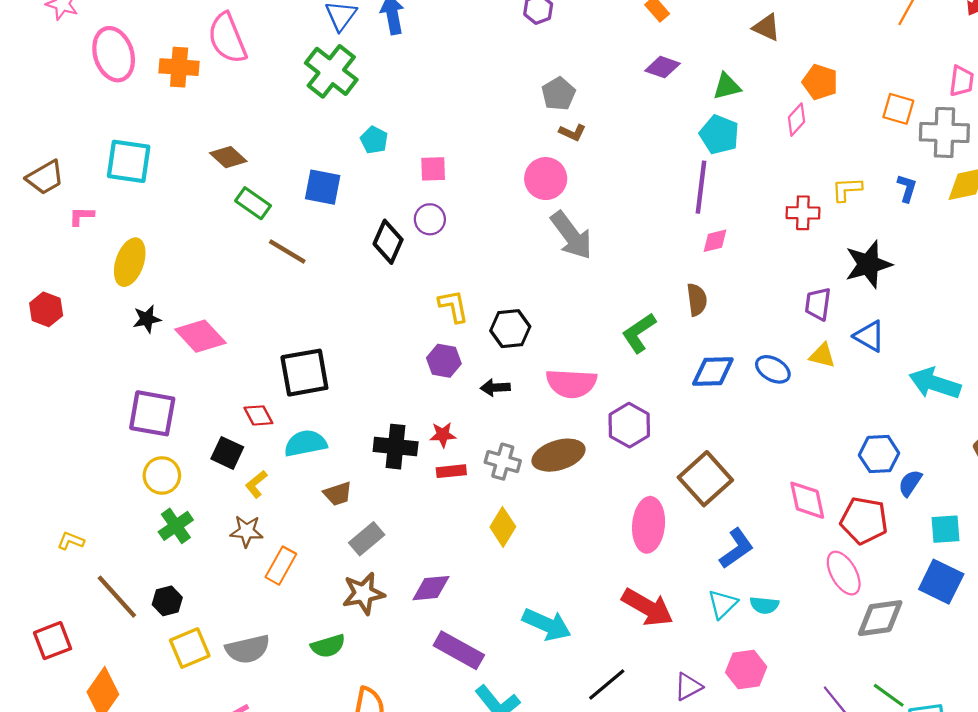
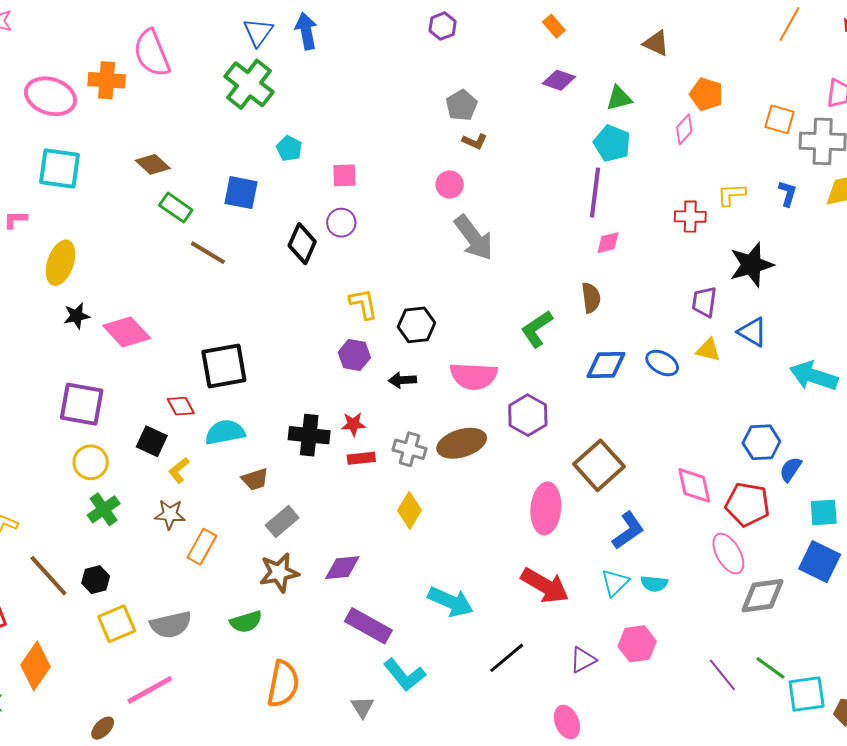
pink ellipse: (114, 54) -> (50, 96), moved, turned -54
pink circle: (546, 179) -> (450, 185), size x0.7

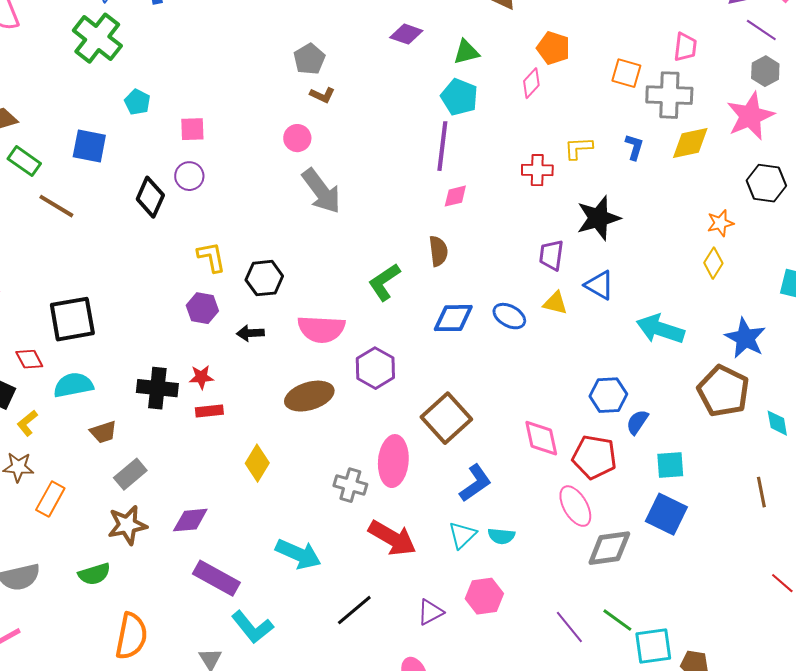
gray cross: (409, 449) -> (350, 485), moved

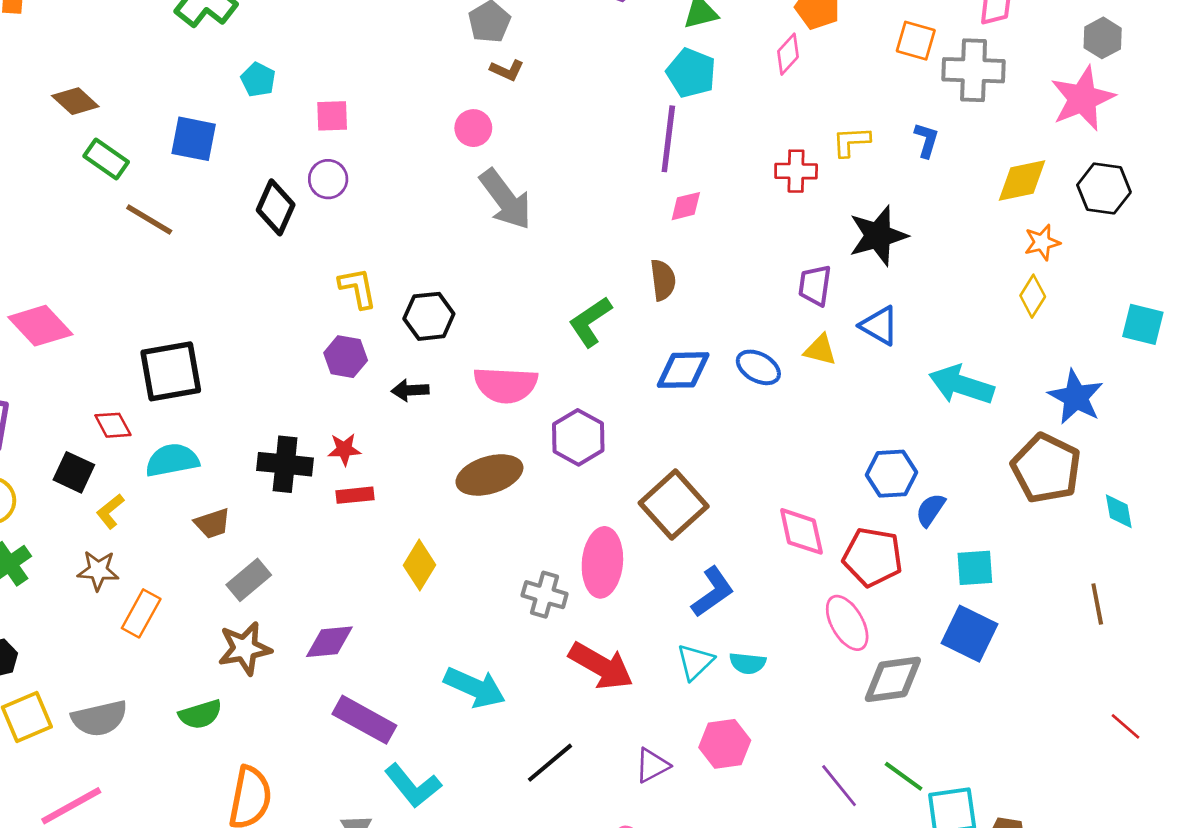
yellow diamond: (690, 143) -> (1022, 180), moved

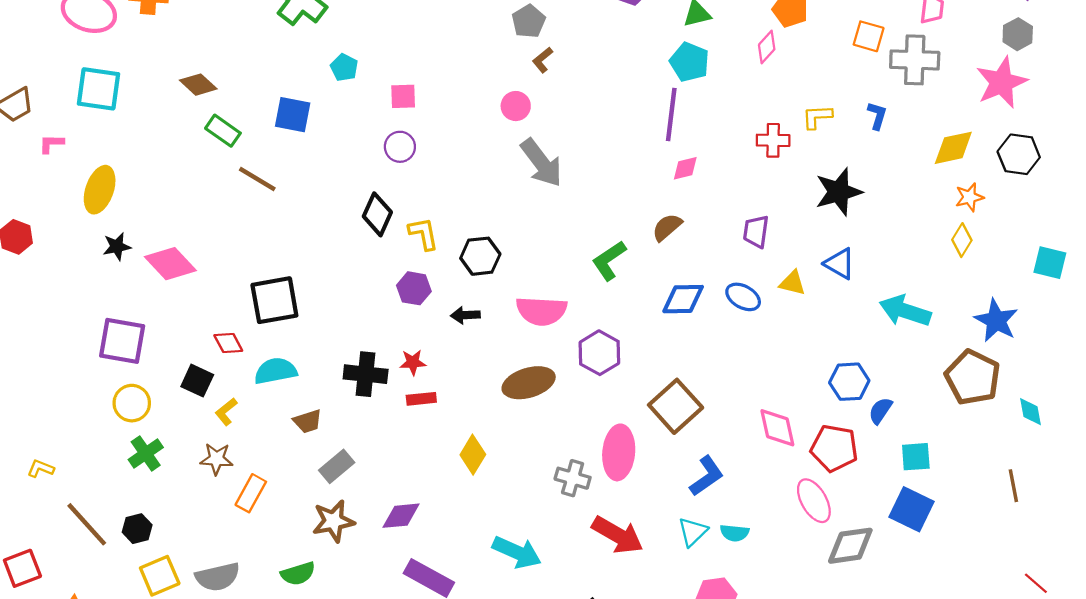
brown L-shape: (507, 70) -> (543, 60), turned 116
black diamond: (276, 207) -> (377, 214), moved
brown semicircle: (663, 280) -> (667, 227), turned -124
purple trapezoid: (815, 285) -> (756, 231), moved

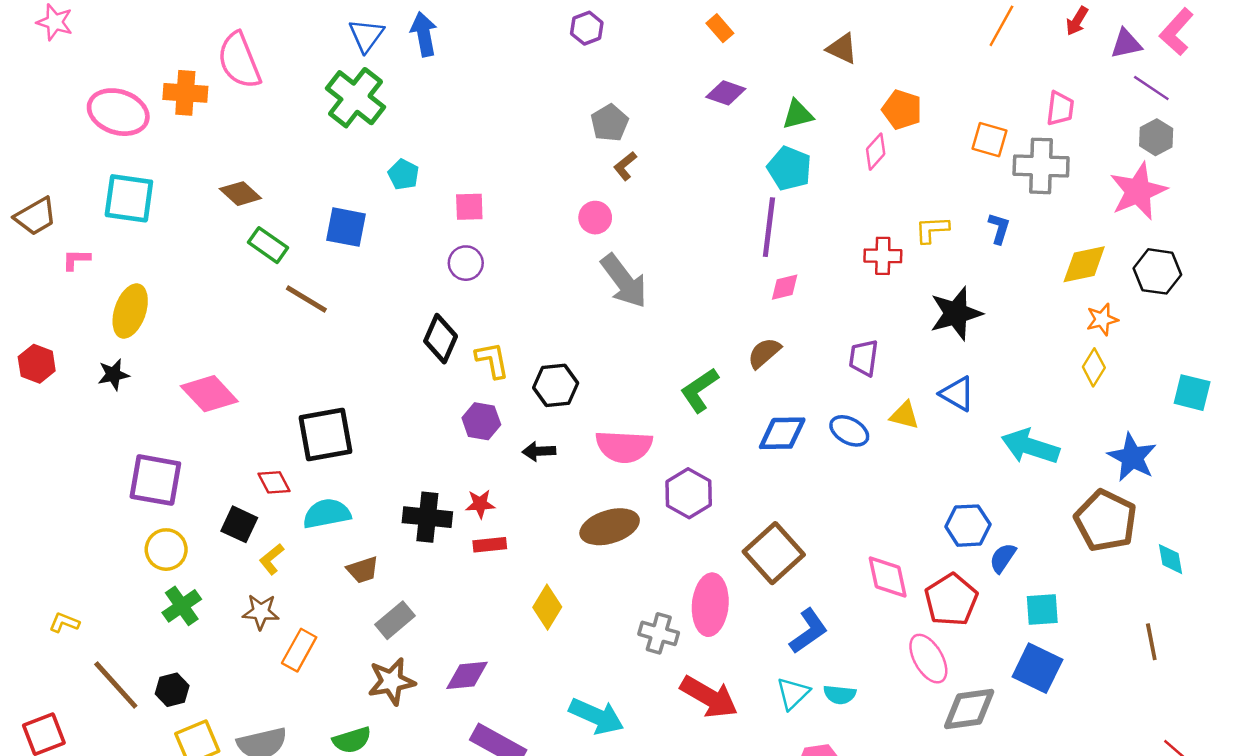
black star: (117, 247) -> (113, 375), moved
red pentagon: (834, 448) -> (951, 600), turned 30

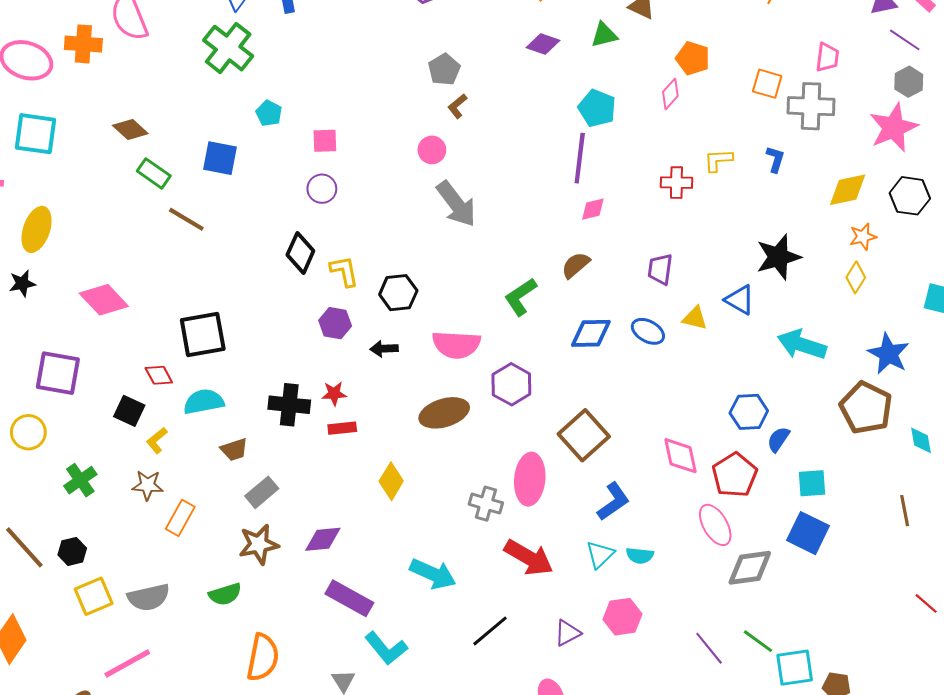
green triangle: (798, 114) -> (604, 35), moved
black star: (956, 313) -> (778, 257), moved
yellow circle: (166, 550) -> (28, 432), moved

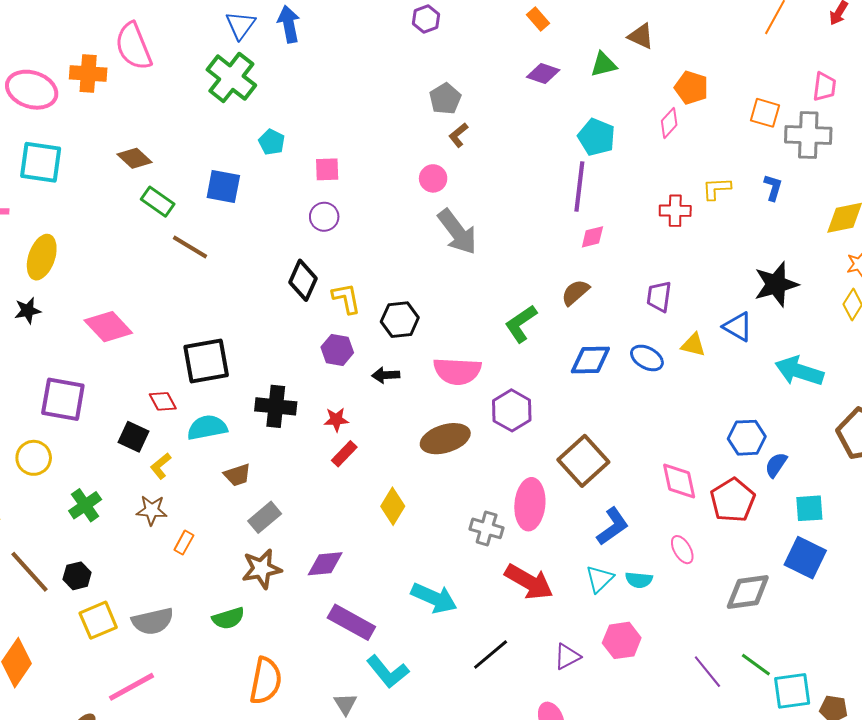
black cross: (289, 405) -> (276, 406), moved
red rectangle: (342, 428) -> (344, 454), turned -40
orange rectangle: (180, 518) -> (184, 543), size x0.7
pink ellipse: (715, 525) -> (682, 550), moved, size x0.7

